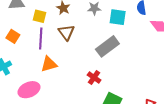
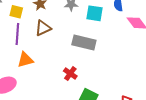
brown triangle: (66, 32) -> (43, 28), turned 42
gray rectangle: (107, 46) -> (84, 43), turned 50

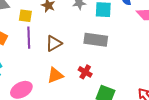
brown triangle: (43, 28) -> (54, 43), moved
orange triangle: (25, 60) -> (55, 75), moved

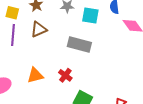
brown triangle: (54, 43) -> (39, 29), moved

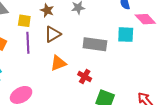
cyan square: (90, 16) -> (126, 35), moved
orange triangle: (35, 75) -> (58, 63), moved

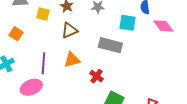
cyan square: (126, 35) -> (127, 23), moved
purple line: (28, 43) -> (43, 63), moved

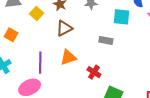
yellow square: (43, 14) -> (37, 13), turned 32
gray rectangle: (110, 45) -> (106, 40), size x0.6

